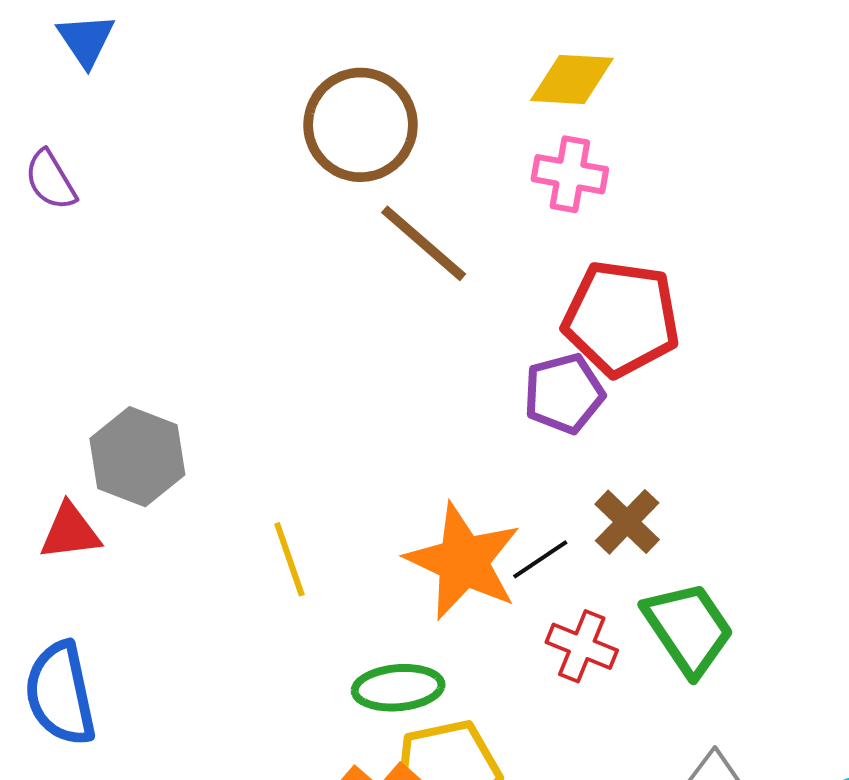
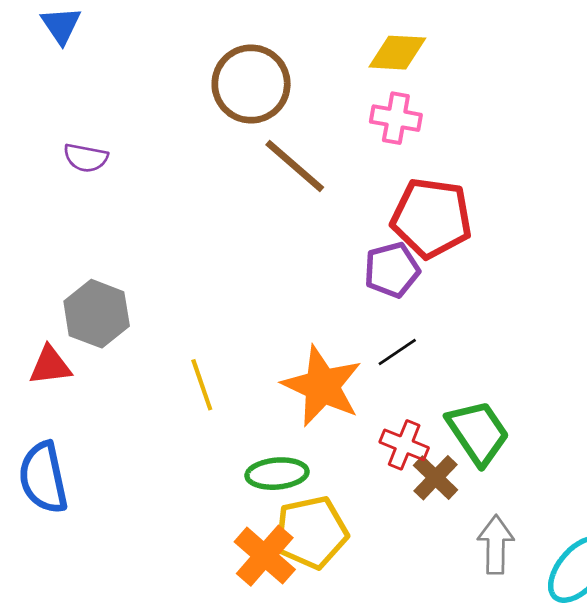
purple semicircle: (50, 180) -> (86, 158), moved, turned -48
brown cross: (627, 522) -> (436, 478), moved
black line: (540, 559) -> (397, 352), moved

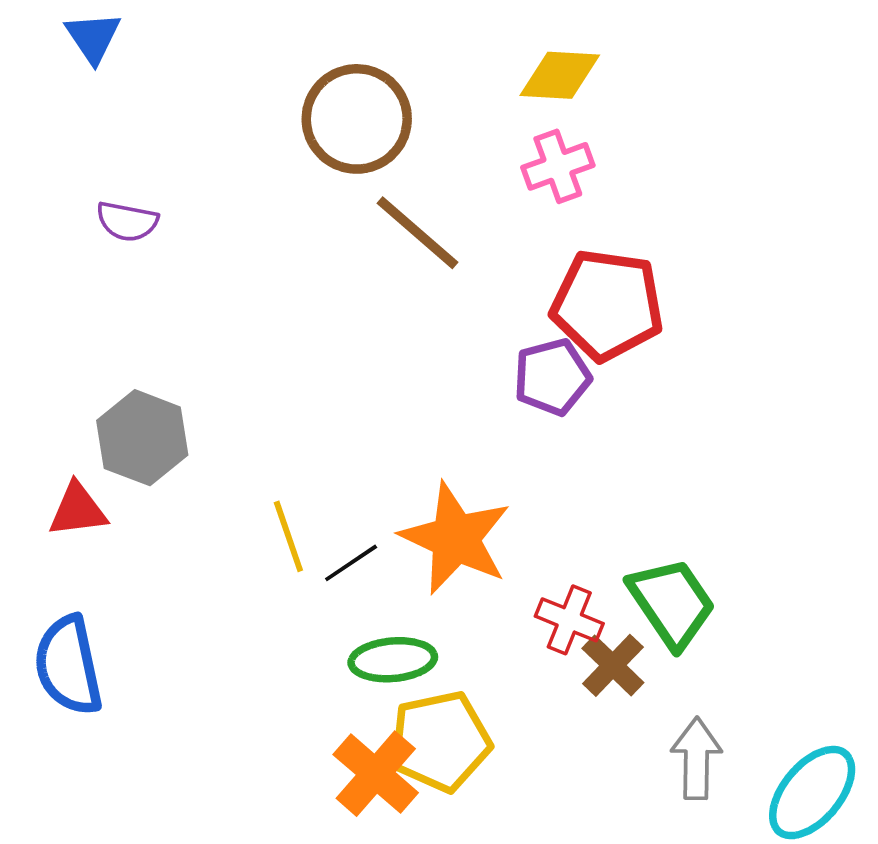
pink cross: (396, 118) -> (558, 166), turned -30
black line: (397, 352) -> (351, 563), moved

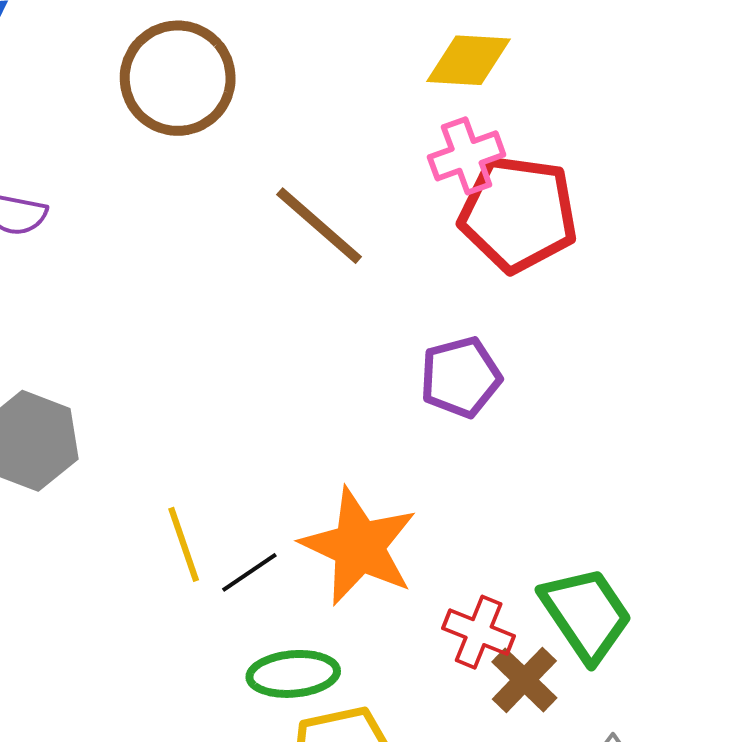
brown circle: (357, 119) -> (178, 78), moved
red pentagon: (607, 305) -> (518, 214), moved

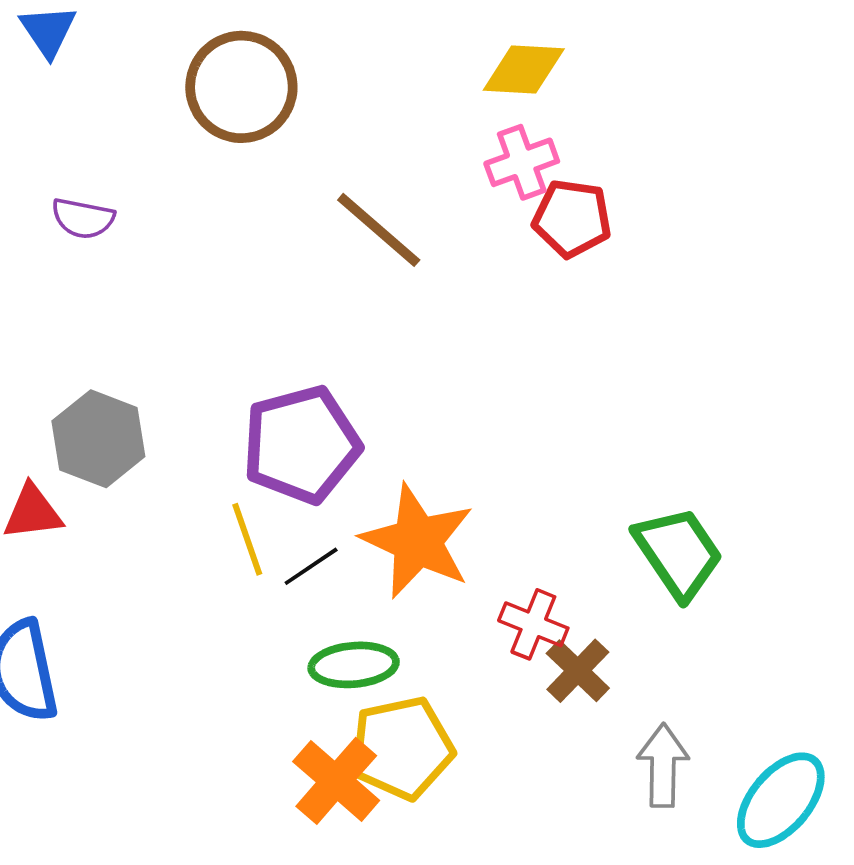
red pentagon: (518, 214) -> (572, 218), size x0.7
purple pentagon: (461, 377) -> (301, 445), moved, size x1.5
green trapezoid: (586, 614) -> (678, 553), moved

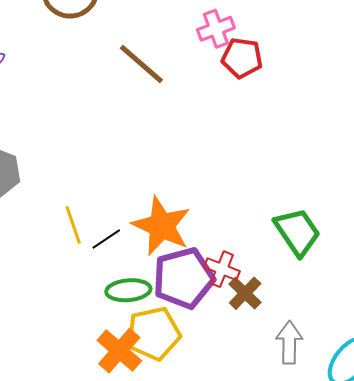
purple pentagon: (301, 445) -> (184, 278), moved

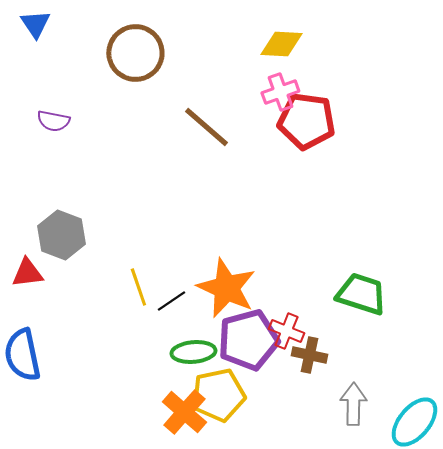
red pentagon: (242, 58) -> (306, 121), size x1.4
green trapezoid: (297, 232) -> (361, 294), turned -38
brown cross: (245, 293) -> (309, 355), turned -32

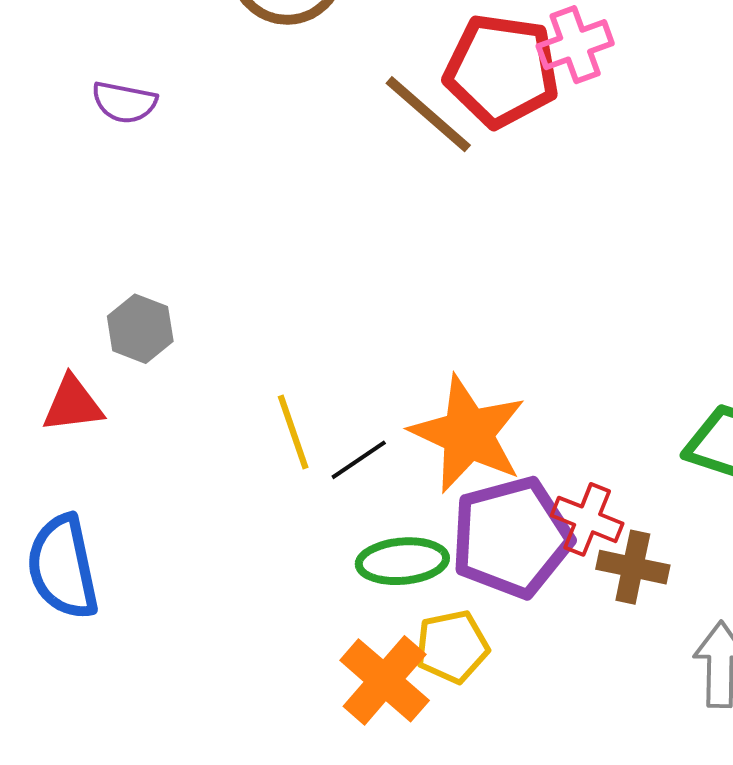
red pentagon: (306, 121) -> (502, 71), moved
gray hexagon: (61, 235) -> (140, 329), size x0.7
yellow pentagon: (218, 395) -> (452, 647), size x0.7

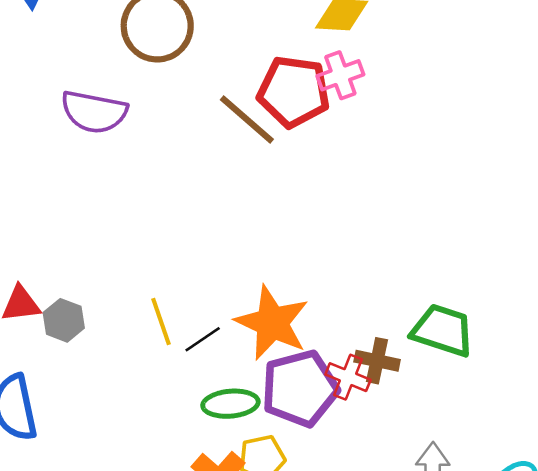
purple semicircle: (124, 102) -> (94, 112), moved, size x1.6
gray hexagon: (140, 329) -> (64, 320), moved
brown cross: (633, 567) -> (377, 361), moved

